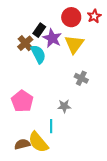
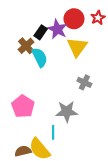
purple star: (52, 38) -> (57, 29), moved
gray star: (64, 106) -> (67, 112), size x1.5

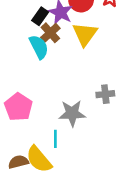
brown cross: (26, 46) -> (50, 33), moved
gray cross: (84, 82) -> (105, 94), moved, turned -32

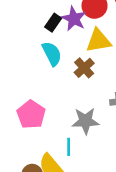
brown cross: (50, 33) -> (84, 68), moved
yellow triangle: (85, 34) -> (98, 41), turned 44

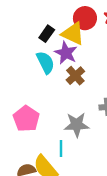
purple star: (74, 19) -> (66, 53), moved
yellow triangle: (98, 41) -> (73, 34), moved, turned 35

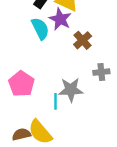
brown cross: (75, 76) -> (83, 40), moved
cyan line: (61, 149) -> (55, 101), moved

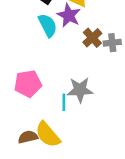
gray cross: (101, 72) -> (112, 43), moved
pink pentagon: (21, 84) -> (28, 84), turned 30

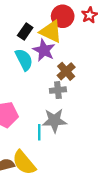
gray cross: (112, 43) -> (58, 90), moved

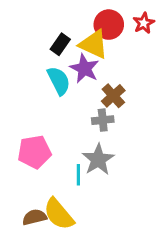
gray star: (54, 120) -> (98, 160), turned -30

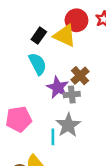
purple star: (85, 69) -> (58, 87), moved

